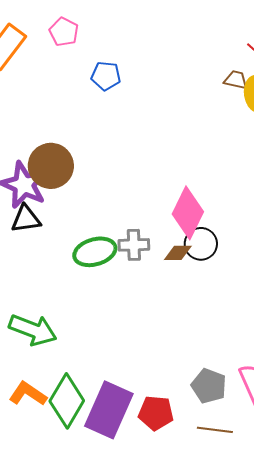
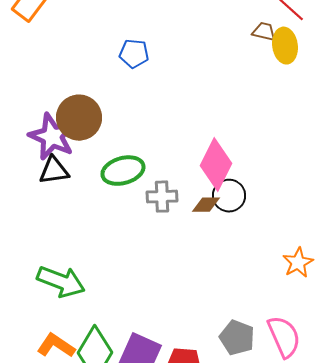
blue pentagon: (106, 76) -> (134, 54), moved
green ellipse: (95, 252) -> (123, 171), moved

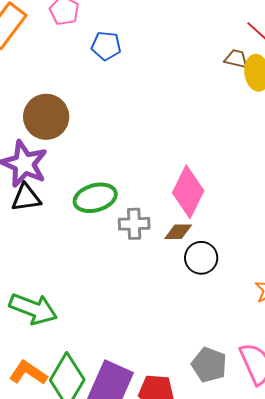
blue pentagon: (134, 54) -> (106, 46), moved
brown circle: (79, 118) -> (46, 117), moved
black circle: (229, 196) -> (201, 258), moved

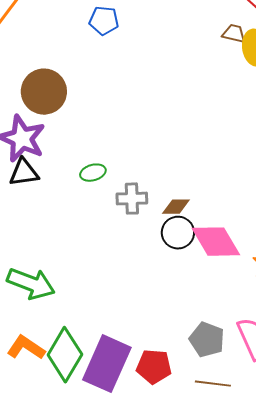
pink diamond: (188, 192) -> (216, 242), moved, turned -57
green ellipse: (95, 198) -> (93, 173), size x0.6
black circle: (201, 258) -> (178, 233), moved

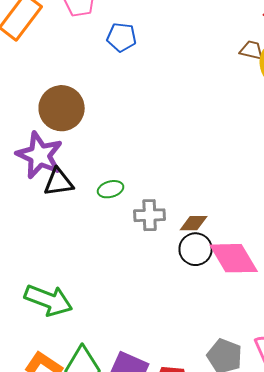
black triangle: (24, 173) -> (59, 182), moved

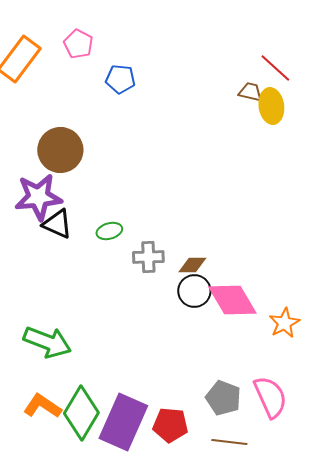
purple star: (40, 155) -> (38, 197), turned -30
black triangle: (59, 182) -> (57, 224), turned 32

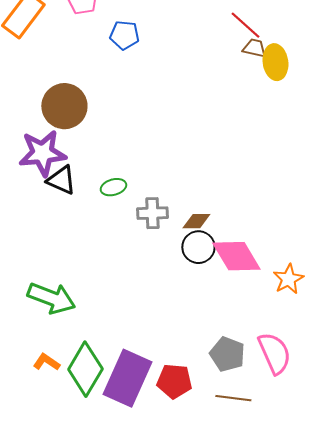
red line: (275, 68) -> (245, 25), moved
orange L-shape: (42, 406) -> (46, 362), size x0.7

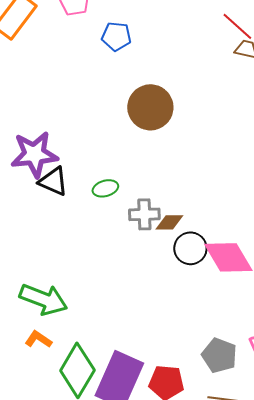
brown circle: (64, 106) -> (150, 107), moved
brown diamond: (196, 221) -> (169, 222), moved
orange L-shape: (46, 362) -> (38, 339), moved

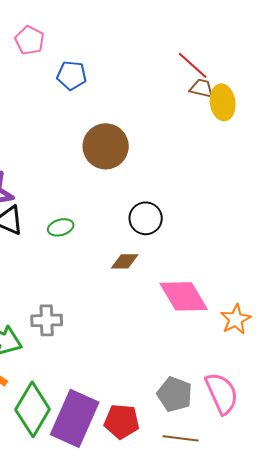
gray cross: (144, 214) -> (47, 320), moved
black circle: (190, 248) -> (146, 218), moved

